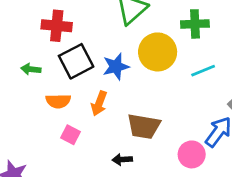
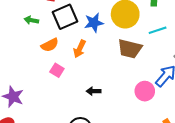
orange semicircle: (58, 101) -> (50, 45), turned -30
brown trapezoid: (144, 126) -> (130, 49), moved

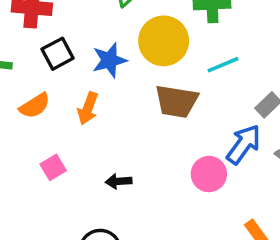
black square: (65, 17) -> (58, 54), size x0.7
pink square: (57, 70) -> (53, 167), moved, turned 32

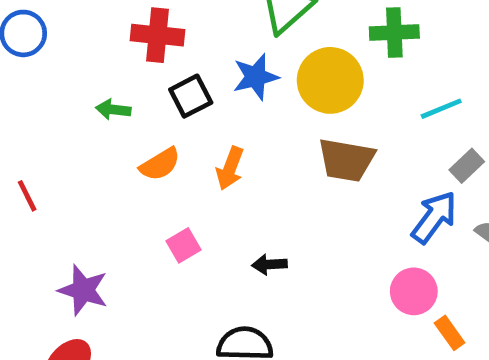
blue star: (109, 60) -> (256, 77), moved
cyan line: (223, 65) -> (441, 109), moved
pink circle: (209, 174) -> (414, 291), moved

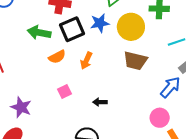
black square: (191, 96) -> (72, 29), size x1.4
green arrow: (113, 110) -> (39, 32), size x1.6

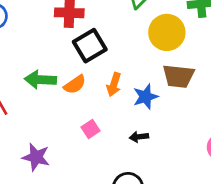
blue star: (100, 23) -> (146, 97), moved
green arrow: (39, 32) -> (40, 80), moved

